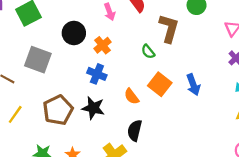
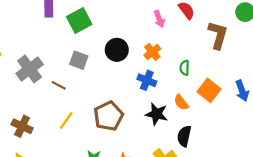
black circle: (74, 33) -> (117, 50), moved
green semicircle: (148, 52) -> (185, 68), moved, turned 40
gray square: (38, 60) -> (79, 60), moved, size x0.7
black star: (93, 108) -> (157, 114), moved

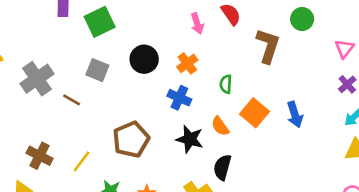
yellow line: (66, 120) -> (82, 161), moved
brown cross: (22, 126) -> (40, 156), moved

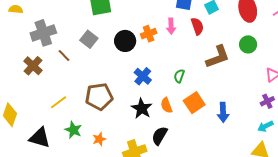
brown L-shape: (268, 46) -> (218, 57), turned 36
orange cross: (187, 63) -> (149, 34), moved
brown cross: (40, 156) -> (33, 66), moved

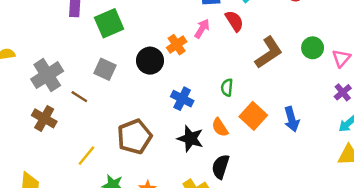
pink arrow: (171, 26) -> (202, 29), turned -133
green circle: (248, 44) -> (313, 48), moved

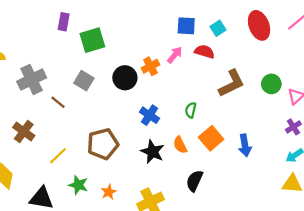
red semicircle: (234, 21) -> (204, 52), turned -48
brown cross: (44, 118) -> (24, 132), moved
black semicircle: (220, 167) -> (195, 181), moved

